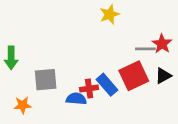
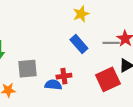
red square: (134, 76) -> (108, 79), moved
blue rectangle: (107, 85) -> (79, 44), moved

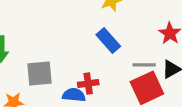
gray line: (111, 43) -> (144, 65), moved

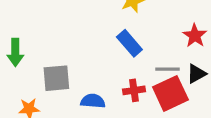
red cross: (88, 84) -> (134, 90), moved

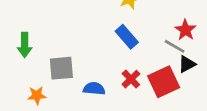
gray line: (167, 69) -> (175, 46), moved, turned 30
red cross: (134, 90) -> (131, 79), turned -36

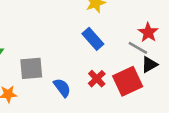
blue semicircle: (94, 89) -> (62, 88), turned 48

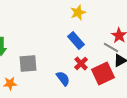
red cross: (97, 79) -> (81, 63), moved
blue semicircle: (62, 88) -> (63, 78), moved

